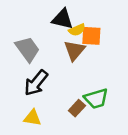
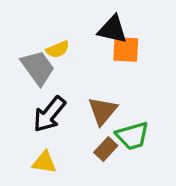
black triangle: (62, 19) -> (112, 30), moved
yellow semicircle: (77, 30) -> (58, 49), moved
brown triangle: (75, 50) -> (103, 111), moved

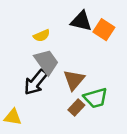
orange square: (126, 49) -> (104, 30), moved, turned 30
gray trapezoid: (38, 68) -> (46, 62), moved
yellow triangle: (44, 162) -> (13, 117), moved

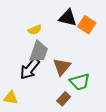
gray trapezoid: (46, 62) -> (39, 52), turned 55
brown rectangle: (76, 107) -> (64, 99), moved

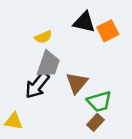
orange square: (87, 25) -> (108, 31), turned 30
brown rectangle: (64, 99) -> (95, 122), moved

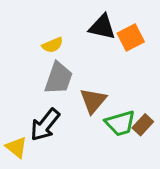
black arrow: (37, 85) -> (45, 125), moved
yellow triangle: (14, 121) -> (16, 147), turned 30
brown rectangle: (95, 122) -> (143, 125), moved

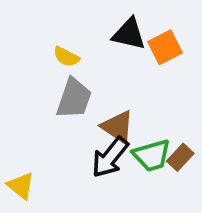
yellow semicircle: (53, 45) -> (66, 57), turned 50
brown triangle: (93, 101) -> (118, 127), turned -36
black arrow: (45, 125) -> (110, 157), moved

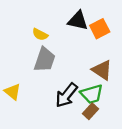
brown triangle: (118, 127) -> (102, 70), moved
brown rectangle: (180, 157) -> (91, 111), moved
yellow triangle: (21, 186) -> (13, 92), moved

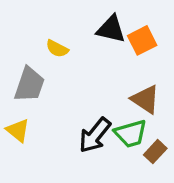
gray trapezoid: (45, 60) -> (29, 85), moved
brown rectangle: (91, 111) -> (155, 152), moved

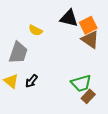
brown triangle: (145, 99) -> (90, 40), moved
black arrow: (95, 135) -> (31, 81), moved, size x0.6
brown rectangle: (155, 152) -> (88, 96), moved

